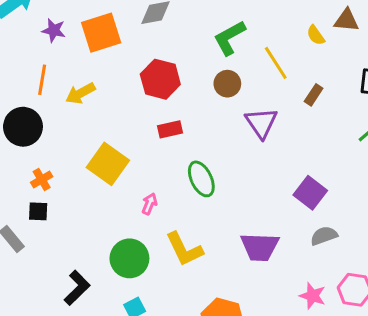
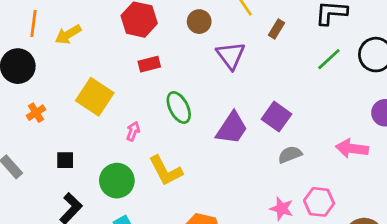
black square: (38, 211) -> (65, 160), moved
purple trapezoid: (260, 247) -> (232, 128), moved, turned -57

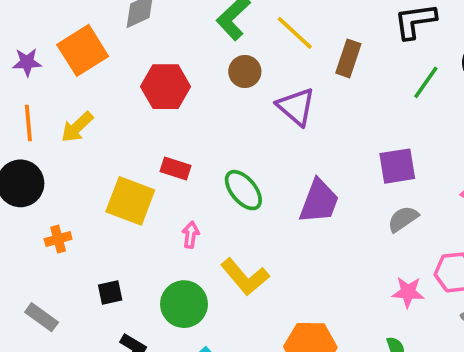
brown rectangle: (277, 29) -> (348, 58), size x1.4
red rectangle: (149, 64) -> (176, 168), moved, turned 45
orange cross: (36, 113) -> (58, 239), turned 30
purple square: (277, 117) -> (397, 166), moved, turned -32

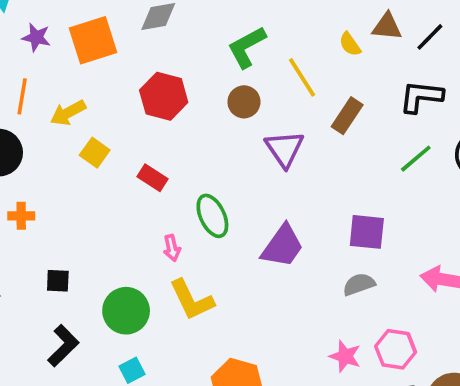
yellow square: (130, 201) -> (95, 153), moved, size x0.6
pink arrow: (191, 235) -> (172, 248), moved, turned 145

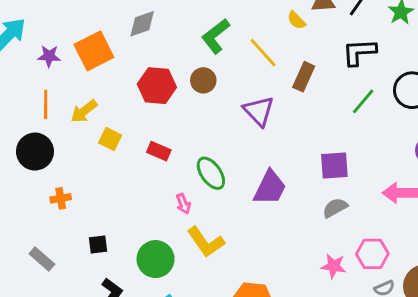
brown circle: (244, 102) -> (203, 80), moved

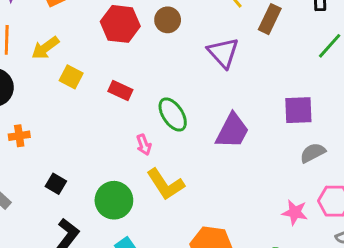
gray semicircle: (335, 208) -> (313, 153), moved
black square: (98, 245) -> (56, 184), turned 36

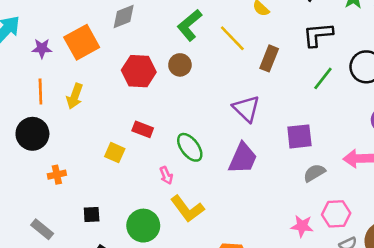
yellow arrow: (45, 48) -> (75, 96), turned -30
purple triangle: (223, 53) -> (246, 109), moved
yellow square: (71, 77) -> (115, 153), moved
black square: (56, 184) -> (92, 214), turned -30

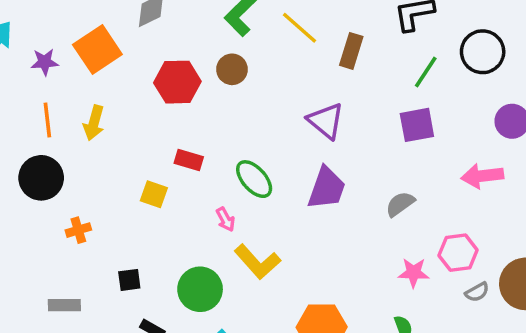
purple square: (299, 136) -> (417, 125), moved
gray semicircle: (314, 173) -> (400, 204), moved
gray rectangle: (42, 229) -> (64, 305), turned -35

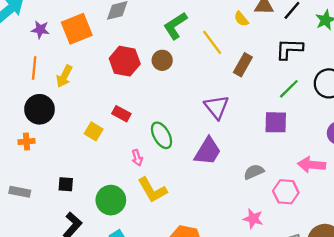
black circle: (41, 178) -> (39, 109), moved
orange cross: (78, 230) -> (26, 142), moved
pink hexagon: (458, 253) -> (286, 192), moved

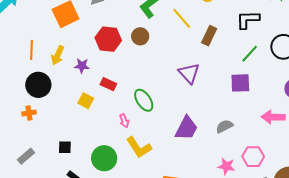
purple star: (40, 30) -> (82, 66), moved
purple trapezoid: (208, 151) -> (186, 128), moved
gray rectangle: (20, 192) -> (26, 156), turned -48
pink hexagon: (286, 192) -> (253, 157), moved

